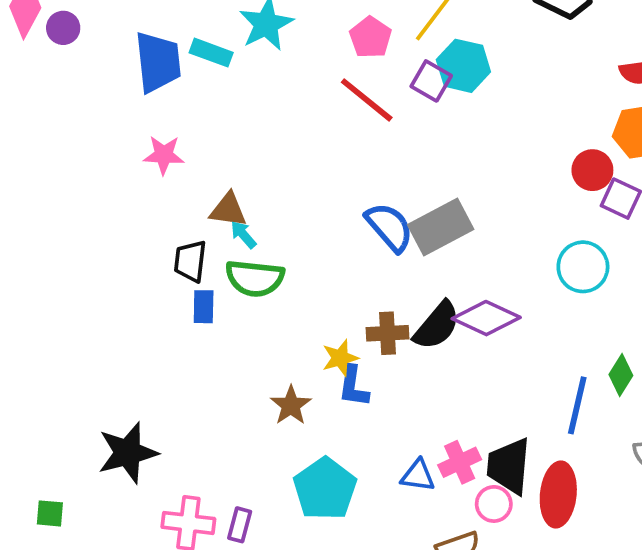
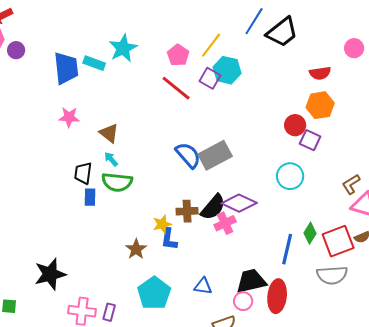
brown triangle: (228, 210) -> (109, 133), moved, turned 30
pink cross: (460, 462) -> (225, 223), moved
black trapezoid: (509, 466) -> (251, 281), turned 72

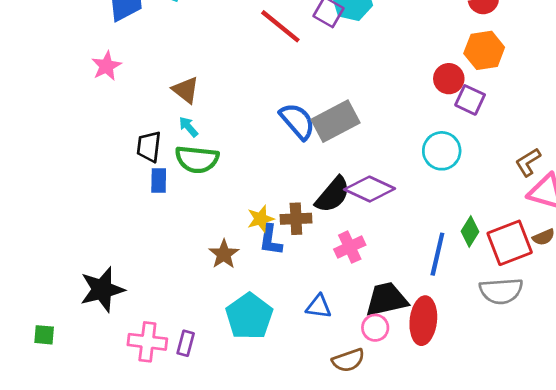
pink star: (69, 117) -> (106, 66), moved, turned -30
brown cross: (187, 211) -> (296, 219), moved
pink cross: (225, 223) -> (350, 247), moved

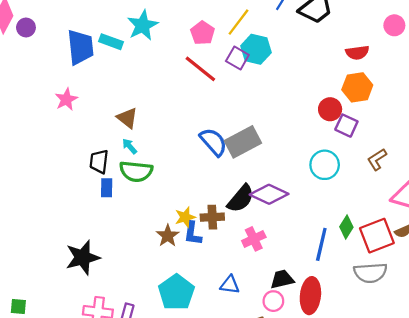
brown L-shape: (528, 162) -> (377, 159), moved
brown star: (224, 254) -> (168, 236), moved
black star: (102, 290) -> (83, 257), moved
black trapezoid: (387, 299) -> (282, 279), size x0.7

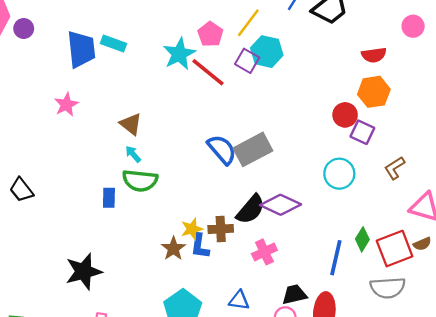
cyan star: (143, 25) -> (179, 54), moved
black trapezoid: (99, 162) -> (21, 190), moved, turned -45

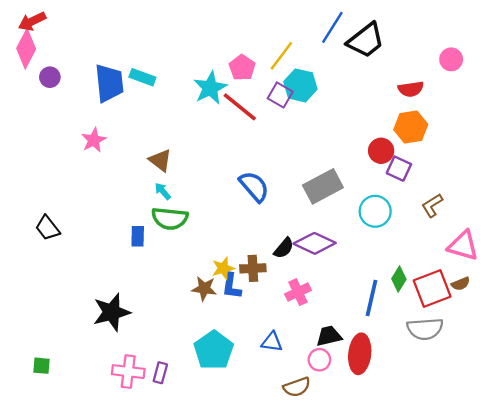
purple circle: (24, 29) -> (50, 77), moved
gray rectangle: (253, 149) -> (323, 186), moved
black semicircle: (251, 209) -> (284, 248), size x0.7
brown star: (173, 249) -> (204, 288), turned -30

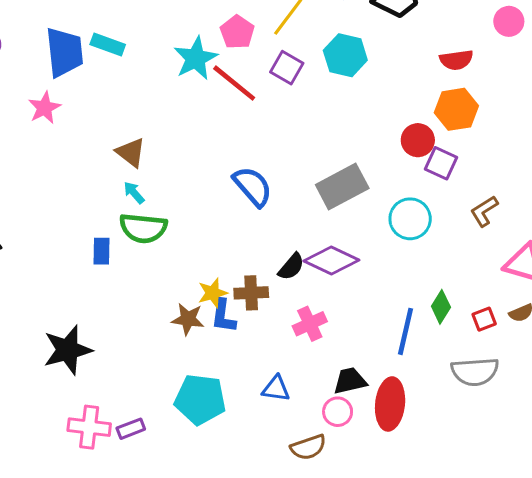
cyan hexagon: (300, 85) -> (345, 55), moved
pink star: (94, 140) -> (44, 108), moved
red square: (432, 288) -> (484, 319), size x0.5
cyan pentagon: (214, 350) -> (200, 399), turned -30
purple rectangle: (160, 373) -> (131, 429), turned 54

